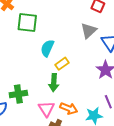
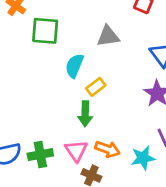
gray triangle: (89, 31) -> (108, 36), moved, turned 36
green cross: (18, 94) -> (40, 155), moved

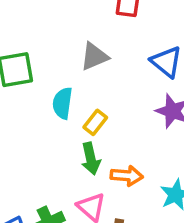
orange arrow: (107, 149) -> (127, 176), moved

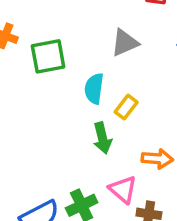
green arrow: (91, 159) -> (102, 138), moved

